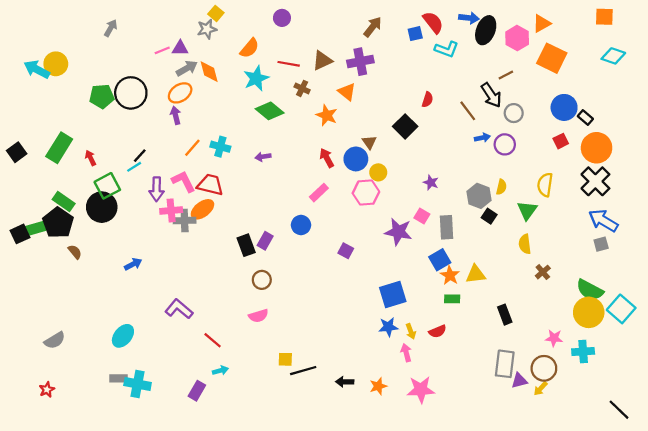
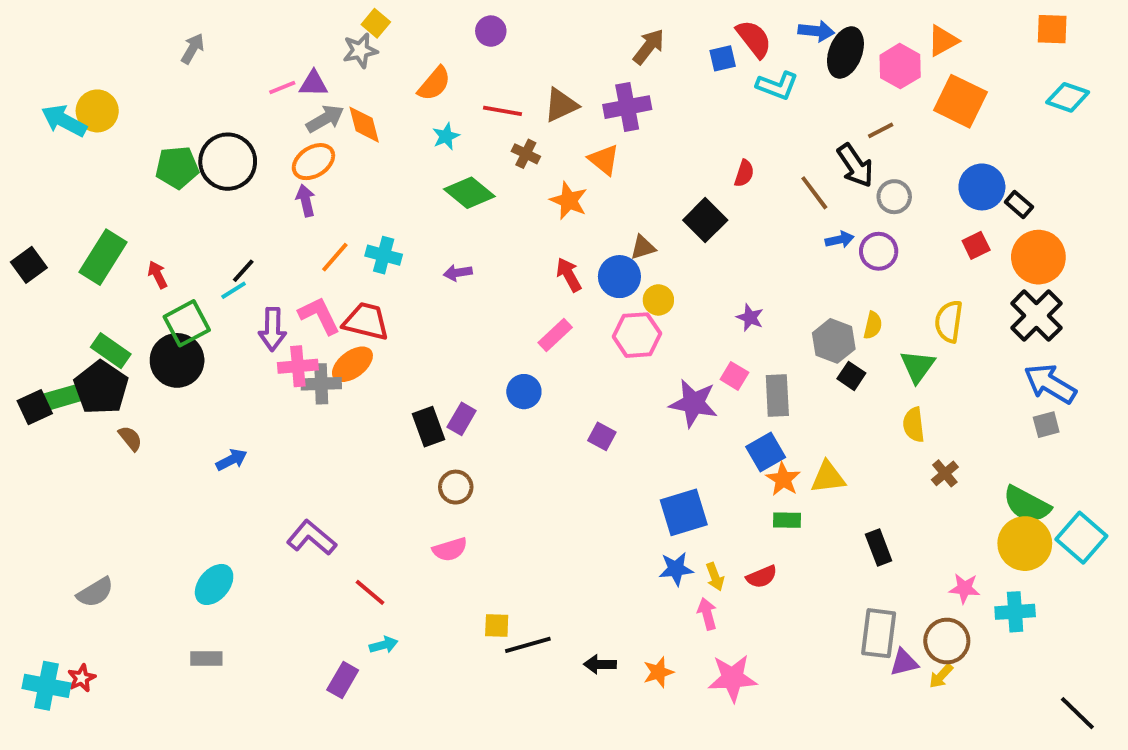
cyan star: (256, 78) -> (446, 136), size x0.6
brown triangle: (369, 142) -> (643, 247), turned 48
cyan cross: (138, 384) -> (46, 686), moved

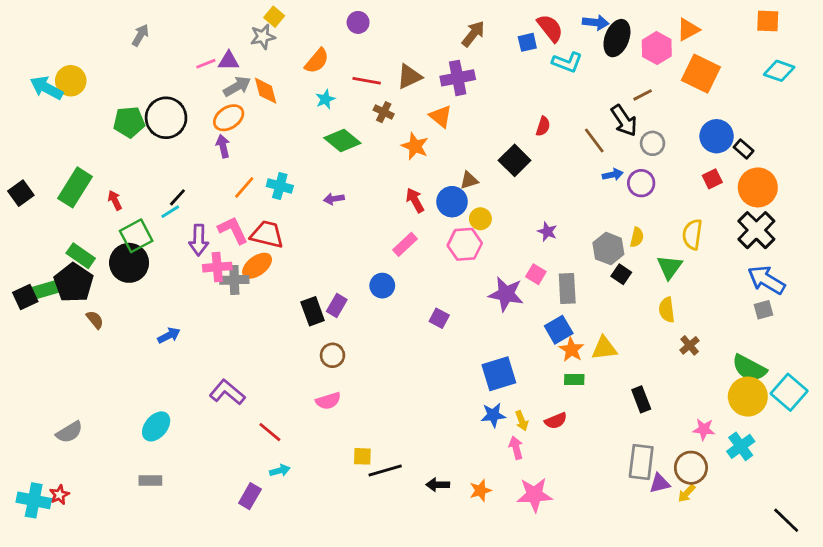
cyan cross: (1015, 612) -> (741, 446), turned -32

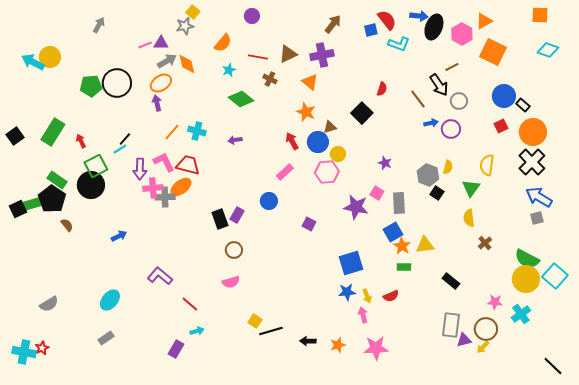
orange star: (415, 146) -> (306, 112), moved
black rectangle: (641, 399) -> (451, 281), turned -30
yellow square: (362, 456) -> (255, 321), turned 32
gray rectangle: (150, 480) -> (106, 338), turned -35

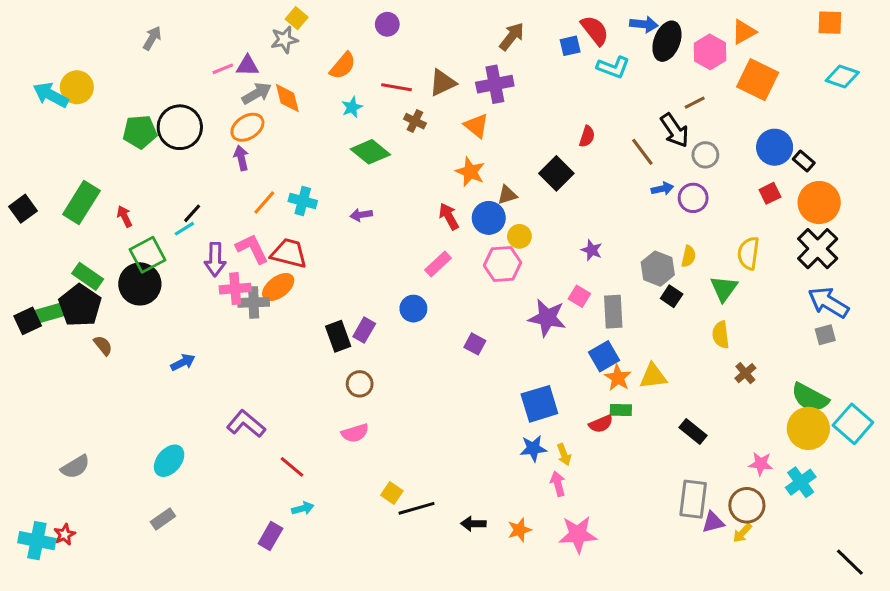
red semicircle: (391, 296) -> (601, 424), moved

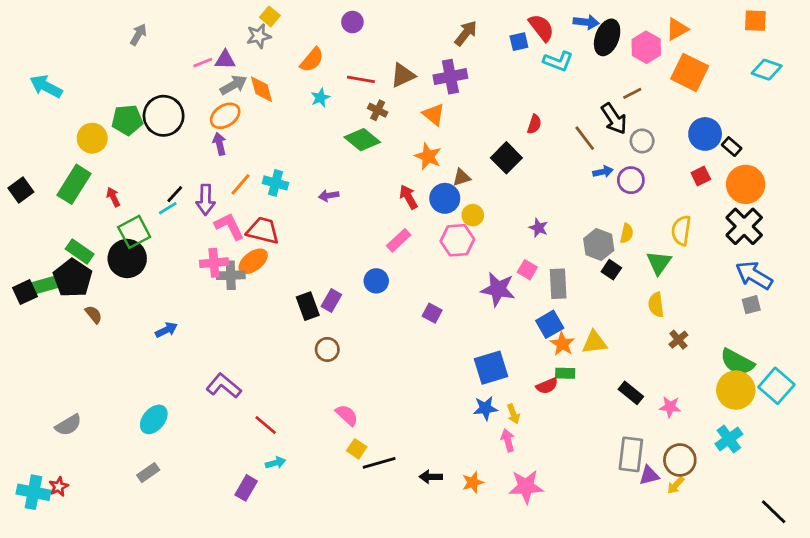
yellow circle: (77, 87) -> (92, 138), moved
green diamond: (370, 152) -> (362, 140), moved
purple arrow: (215, 259) -> (206, 200), moved
pink semicircle: (355, 433) -> (347, 415), moved, turned -120
pink star: (761, 464) -> (670, 407), moved

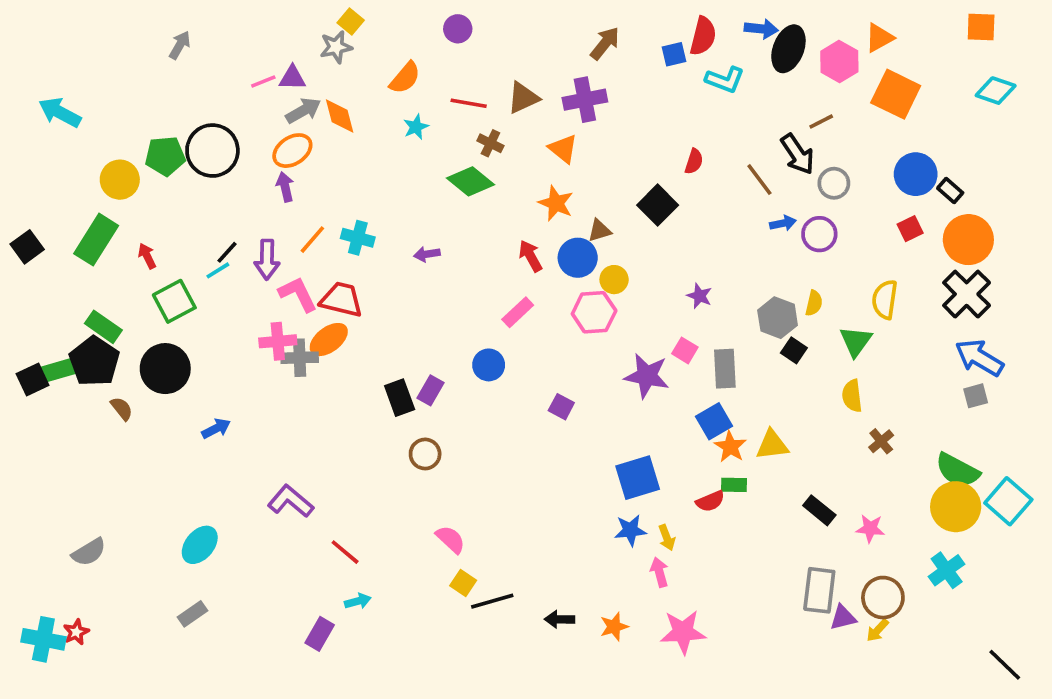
red semicircle: (541, 28) -> (703, 36), turned 52
black circle: (127, 259) -> (165, 369), moved

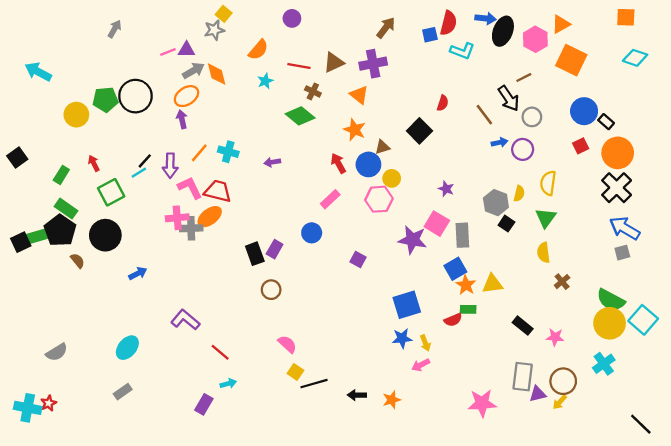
green rectangle: (96, 240) -> (61, 175), moved, size x0.6
yellow semicircle: (885, 300) -> (548, 183), moved
pink square: (685, 350) -> (437, 224), size x1.5
pink arrow: (659, 572) -> (421, 365), turned -102
pink star: (683, 632) -> (482, 403), moved

